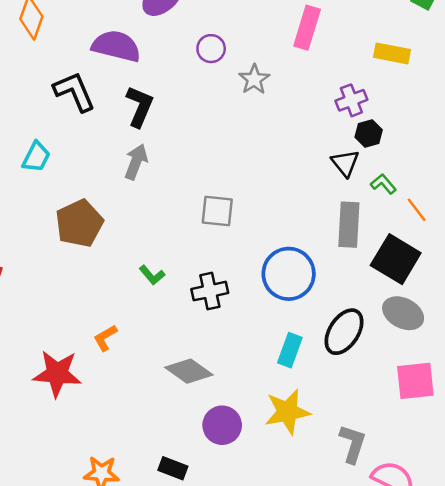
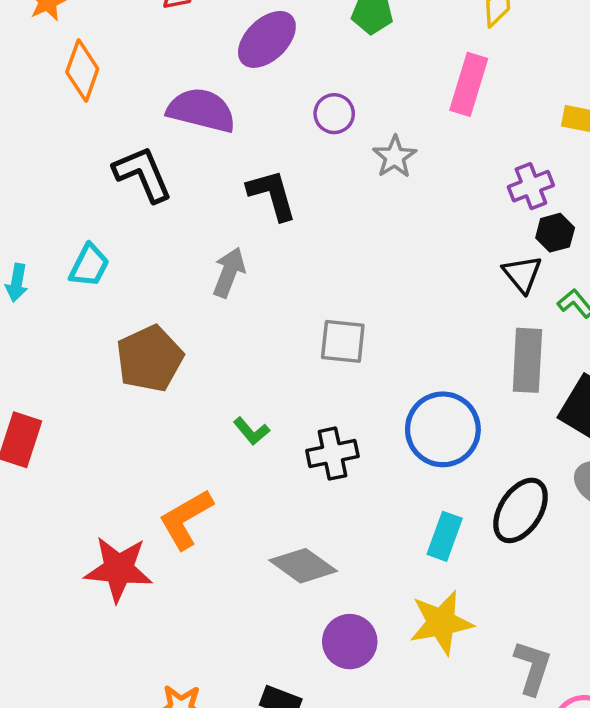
black L-shape: (140, 106) -> (272, 195), moved, turned -39
orange L-shape: (105, 338) -> (186, 519), size x1.6

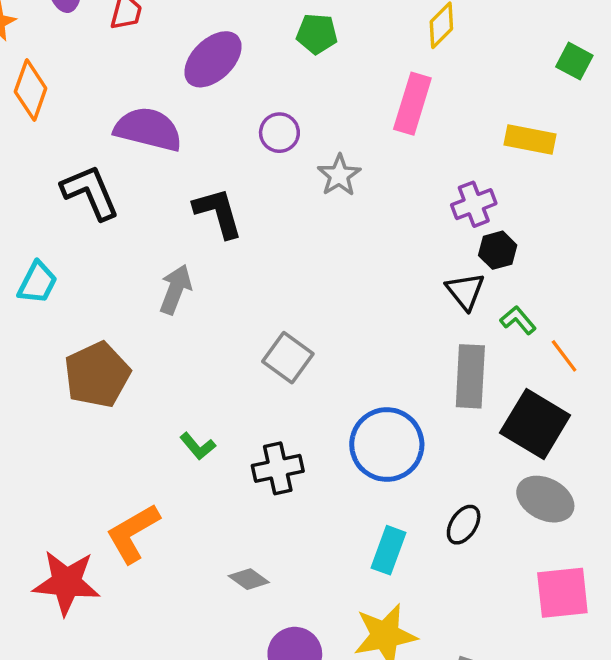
gray square: (343, 341) -> (288, 358), turned 30
black ellipse: (521, 510) -> (464, 525), size x0.6
gray diamond: (303, 566) -> (249, 579), size x0.6

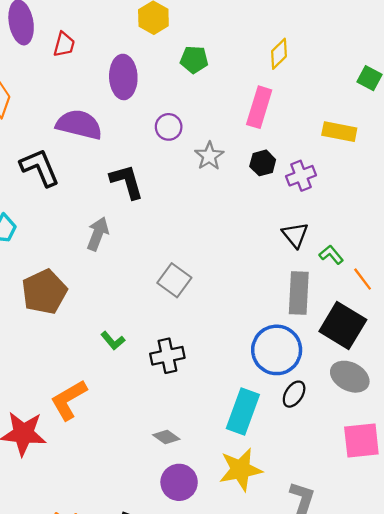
purple ellipse: (213, 59) -> (123, 77), turned -48
black hexagon: (498, 250) -> (263, 163), moved
blue circle: (387, 445) -> (277, 350), moved
cyan rectangle: (389, 550) -> (243, 411), size x1.4
gray diamond: (249, 579) -> (166, 437), moved

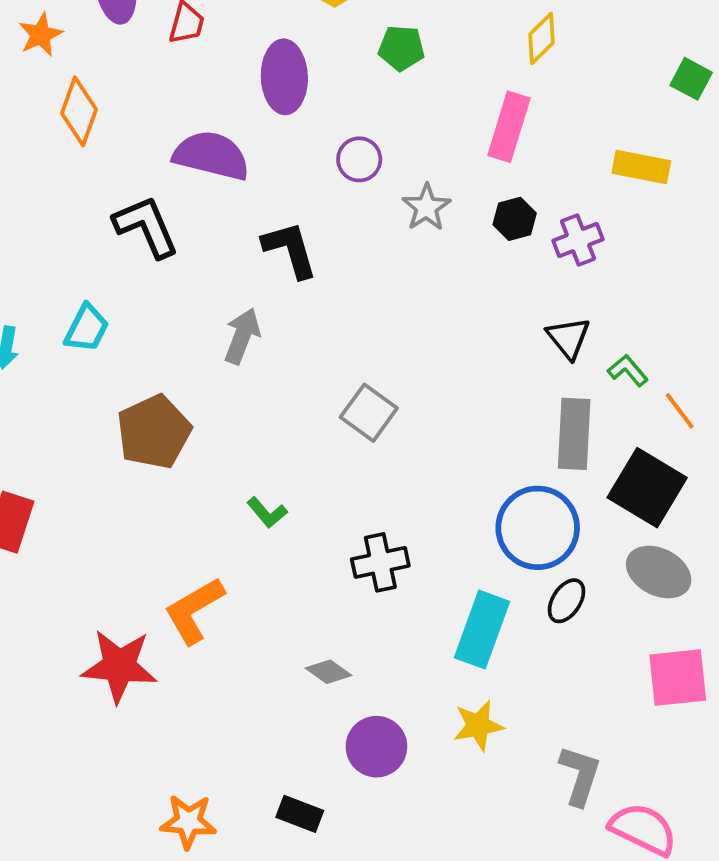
black cross: (167, 356) -> (380, 562), moved
gray diamond: (166, 437) -> (328, 672), moved
yellow star: (241, 470) -> (478, 726), size x0.7

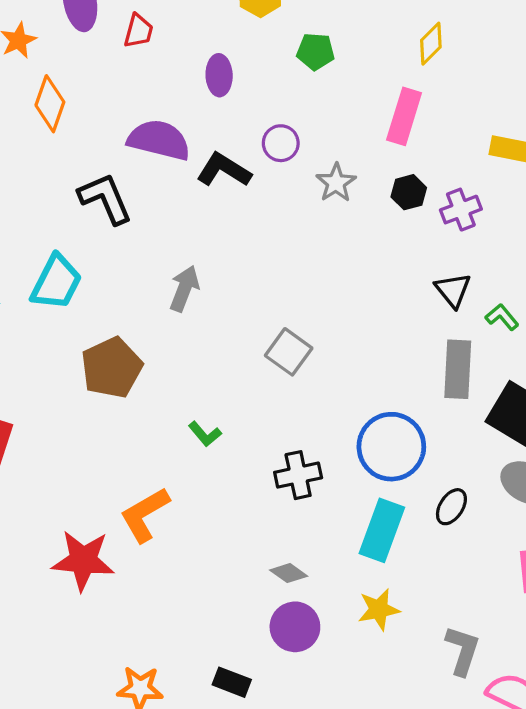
purple ellipse: (284, 77) -> (219, 75), size x0.7
black L-shape: (290, 250) -> (224, 170), moved, turned -42
cyan trapezoid: (87, 328) -> (56, 282), size x1.4
blue circle: (538, 528) -> (391, 447), moved
gray diamond: (328, 672) -> (289, 573), moved

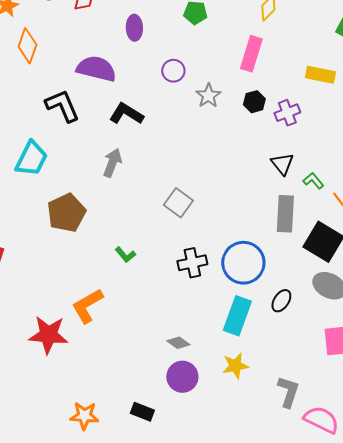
black L-shape: (224, 170) -> (126, 114), moved
black cross: (298, 475) -> (192, 263), moved

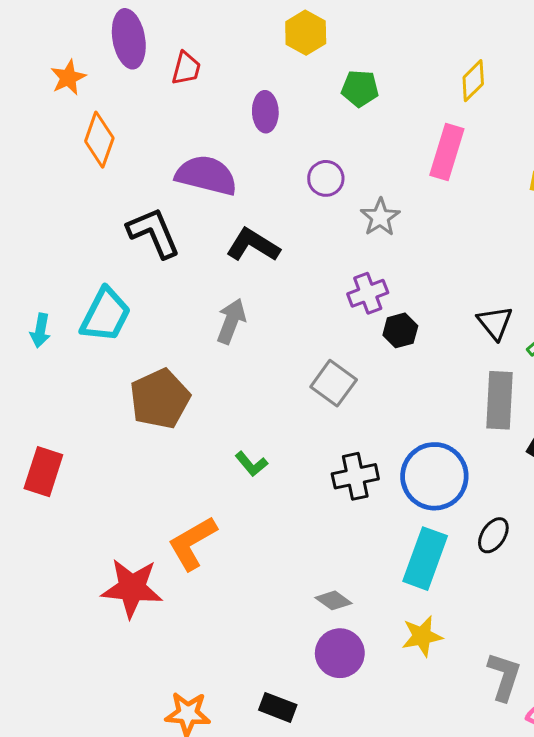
black hexagon: (254, 102) -> (400, 330), moved
purple cross: (287, 113) -> (368, 293), moved

